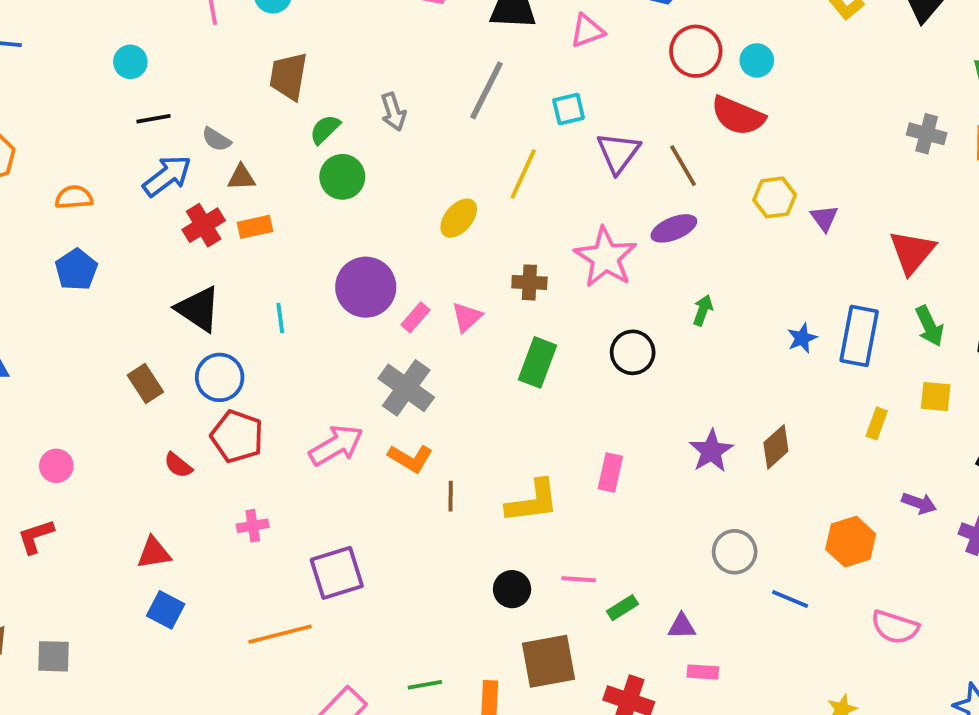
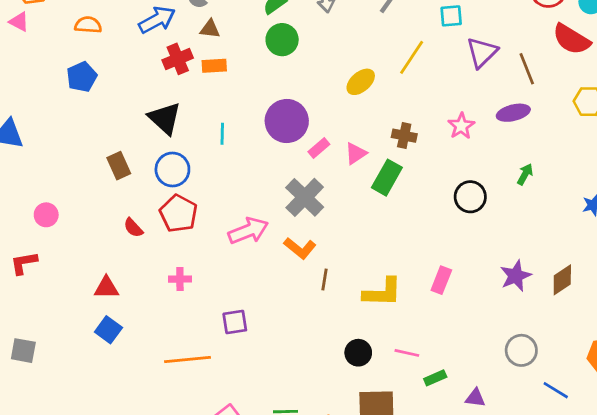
pink star: (605, 257) -> (461, 126), size x0.6
green rectangle: (537, 362) -> (387, 178), moved
purple square: (337, 573) -> (235, 322), size x0.7

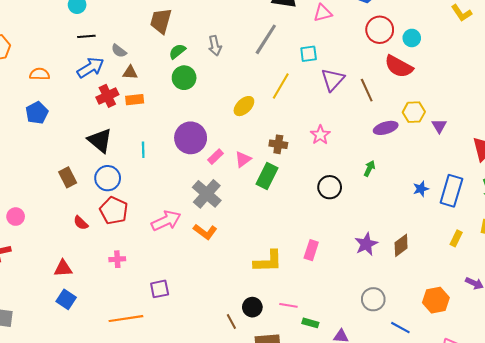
purple ellipse: (513, 113) -> (386, 128), moved
brown line: (325, 280) -> (231, 322), moved, turned -35
green rectangle: (435, 378) -> (310, 323), turned 42

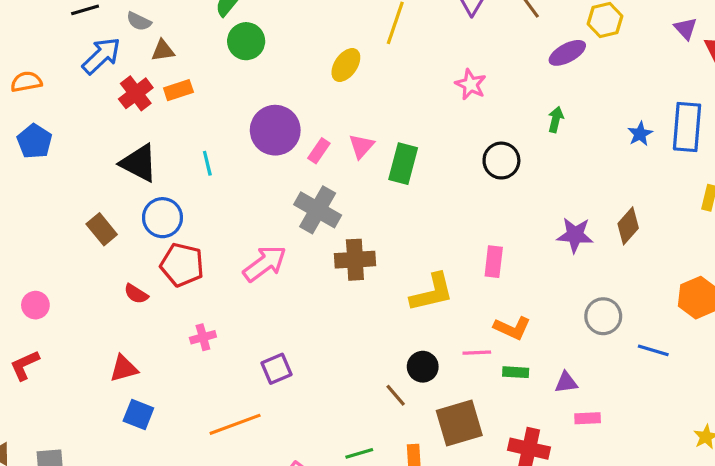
purple triangle: (439, 126) -> (686, 28), moved
brown cross: (278, 144) -> (355, 260), moved, size x1.4
orange L-shape: (205, 232) -> (512, 328), moved
purple star: (366, 244) -> (575, 235), turned -30

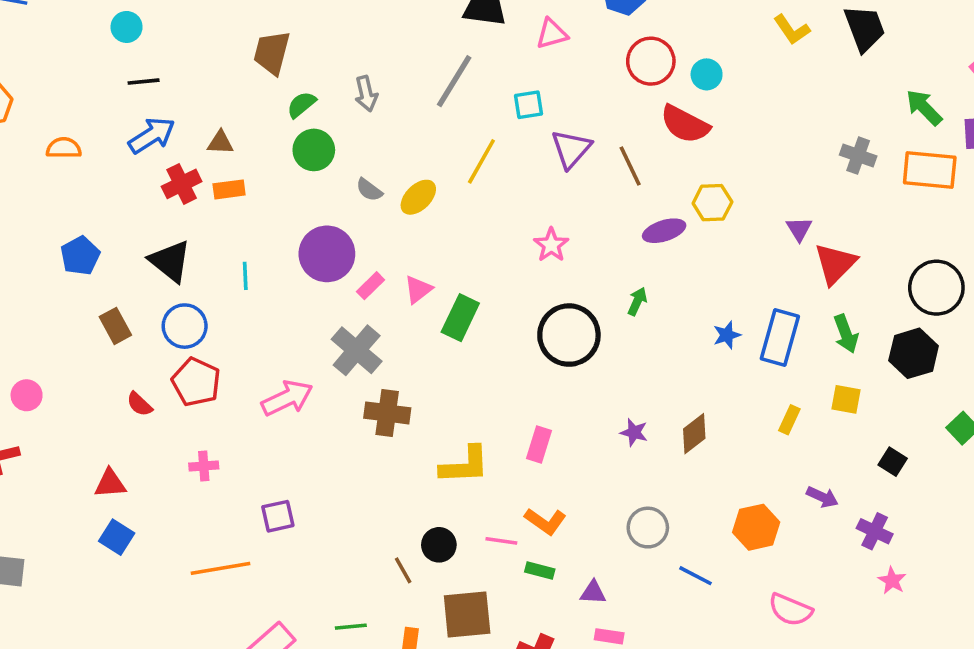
gray semicircle: (139, 21) -> (369, 190), moved
blue pentagon: (35, 141) -> (80, 256), moved
black circle: (501, 161) -> (569, 335), size x1.5
purple star: (575, 235) -> (634, 432), size x0.7

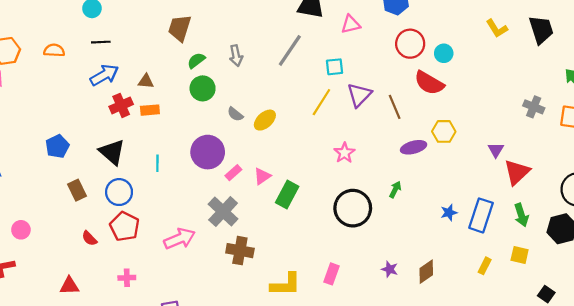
orange semicircle: (64, 148) -> (54, 50), moved
yellow line: (481, 161) -> (321, 102), moved

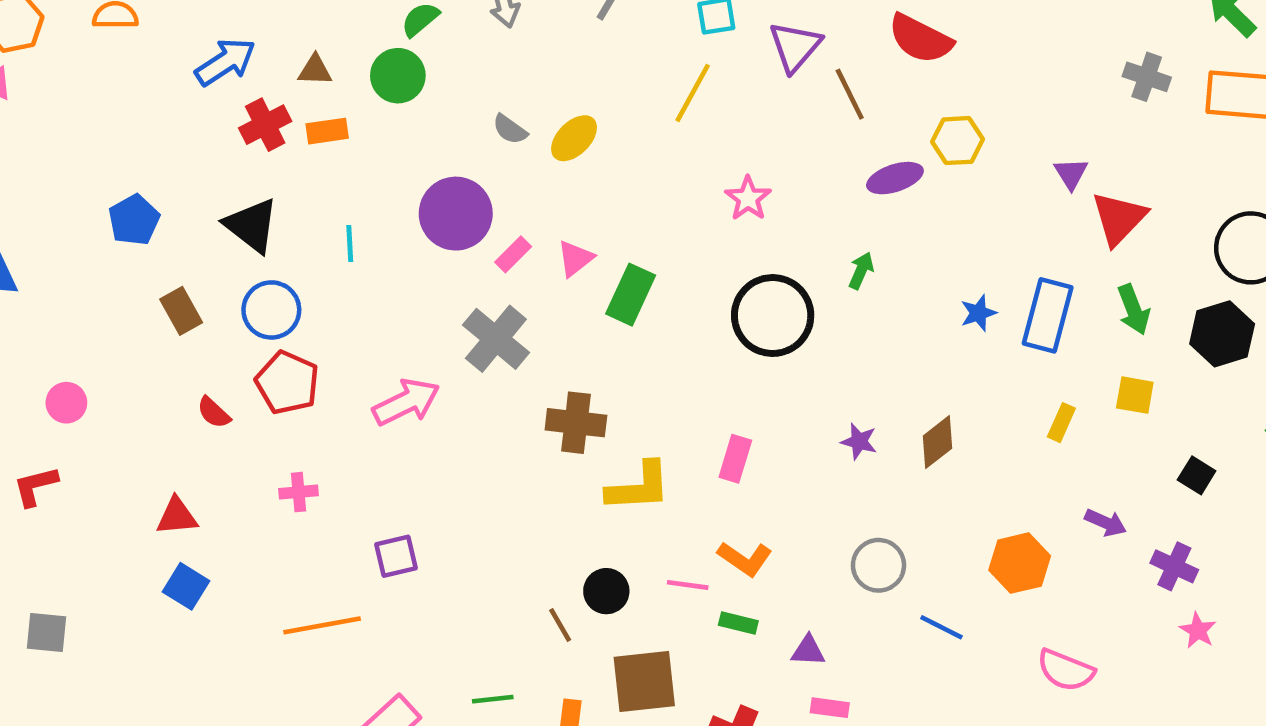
green circle: (203, 88) -> (398, 76), moved
purple triangle: (359, 95) -> (795, 47), moved
brown cross: (240, 251) -> (576, 423), moved

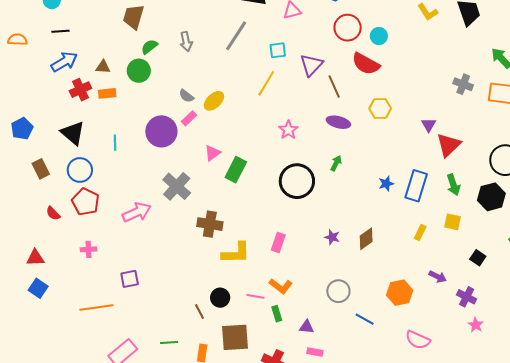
purple ellipse: (895, 178) -> (338, 122), moved, turned 30
pink rectangle: (513, 254) -> (189, 118), moved
green rectangle: (738, 623) -> (277, 314), turned 56

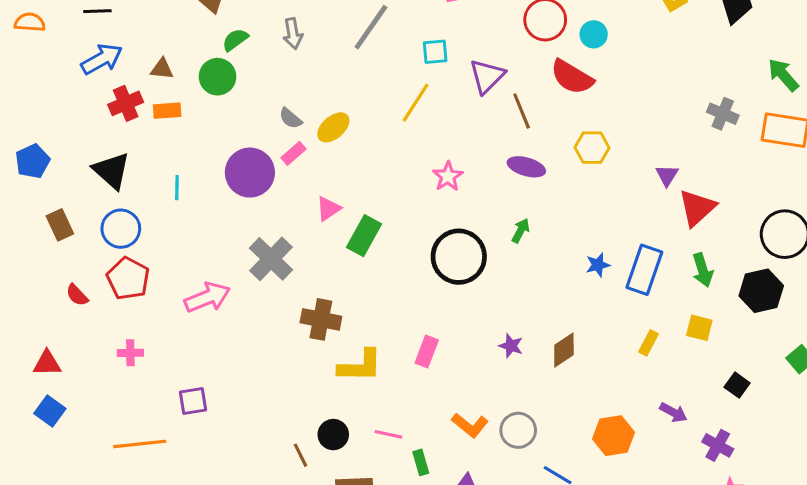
orange L-shape: (281, 286) -> (470, 425), moved

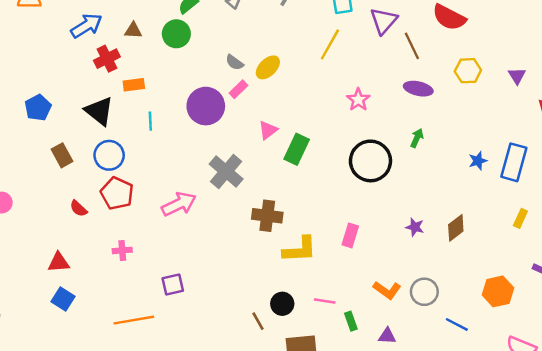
orange rectangle: (167, 111) -> (134, 85), moved
purple triangle: (667, 175) -> (517, 76), moved

